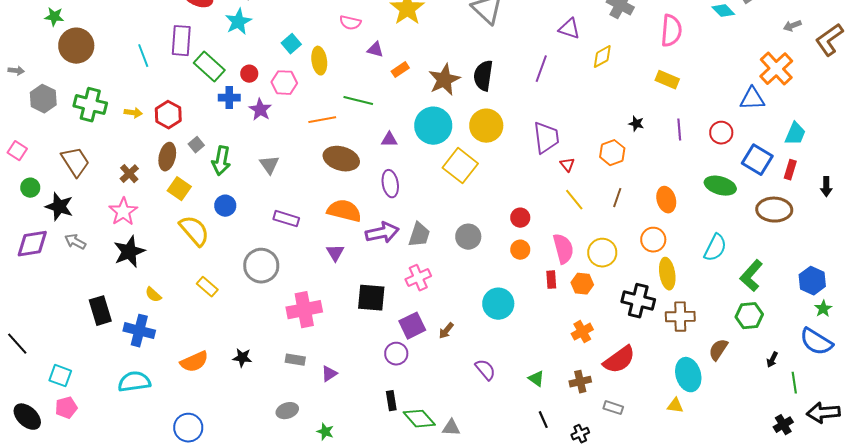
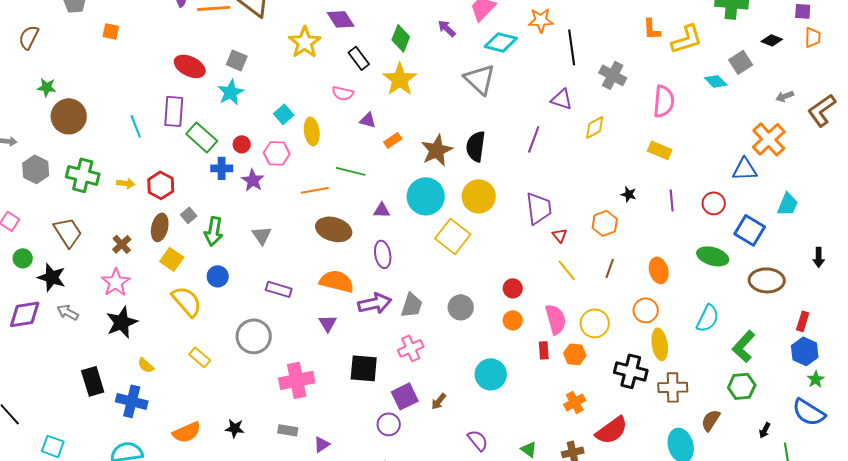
red rectangle: (790, 170) -> (803, 321), moved

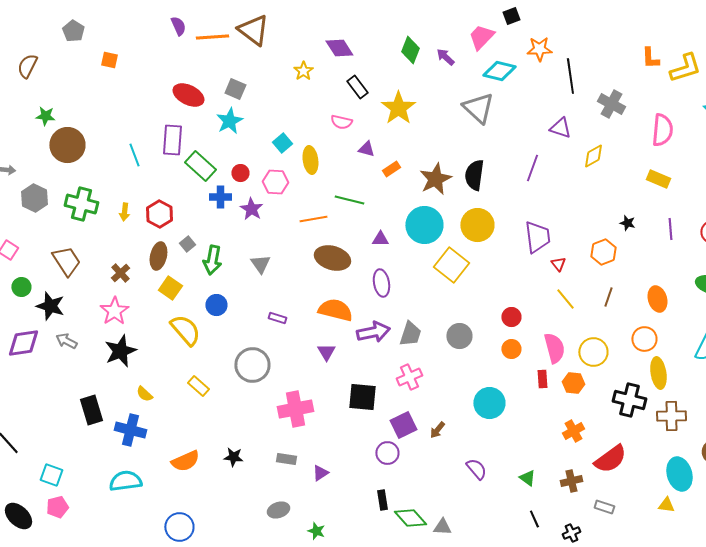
green diamond: (401, 38) -> (410, 50), moved
yellow star: (305, 42) -> (303, 71), size x0.6
yellow arrow: (126, 183) -> (124, 212), turned 90
purple rectangle: (279, 289) -> (277, 318), size x0.7

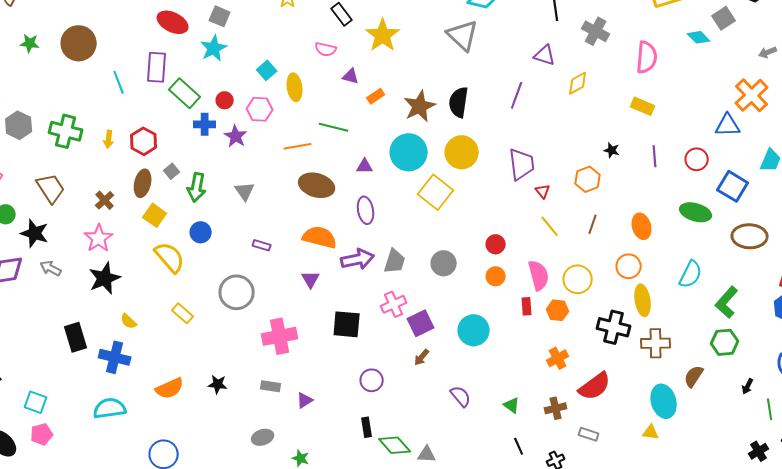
brown circle: (67, 145) -> (79, 43), moved
purple square: (403, 425) -> (421, 323), moved

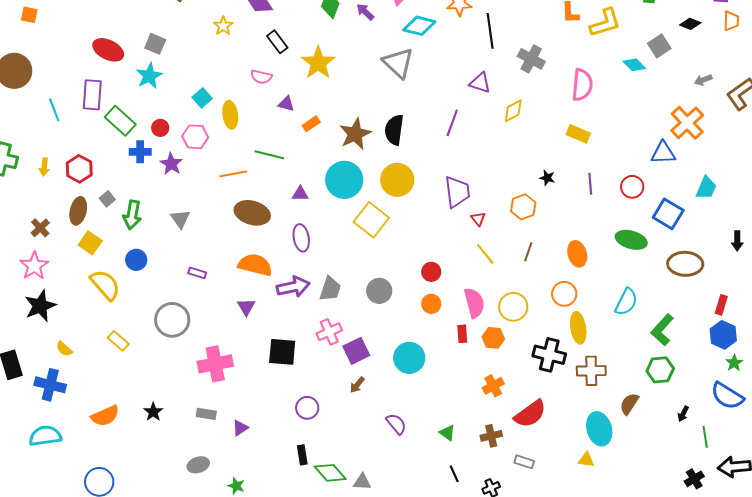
black star: (218, 384) -> (153, 412), turned 30

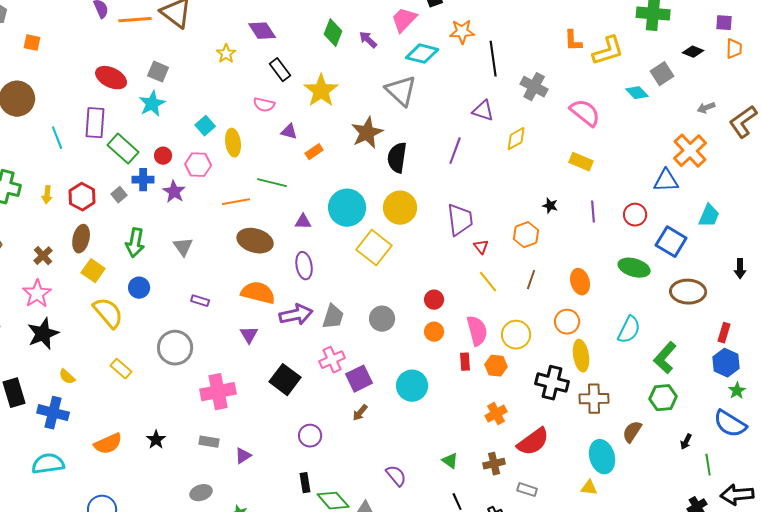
pink semicircle: (582, 85) -> (585, 113), turned -56
brown star: (355, 134) -> (367, 133), moved
gray square: (107, 199) -> (119, 195), moved
black square: (282, 352) -> (285, 380), turned 32
purple semicircle: (396, 424) -> (396, 476), moved

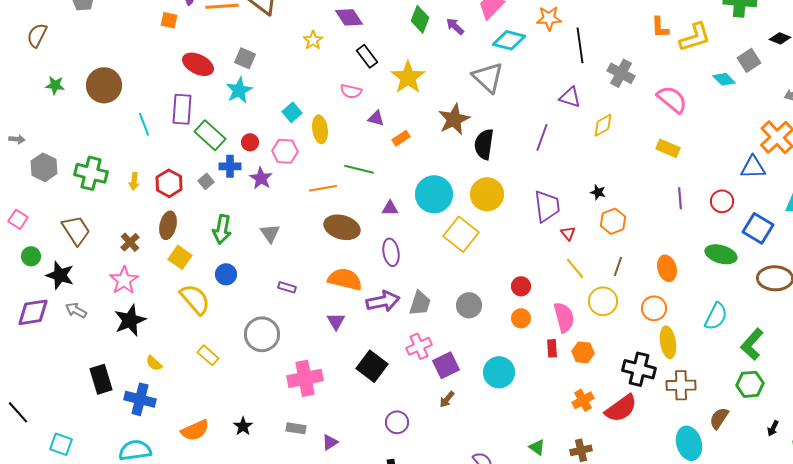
orange square: (32, 43) -> (169, 20), moved
black star: (550, 206) -> (598, 192), moved
yellow circle: (516, 335) -> (603, 301), moved
red semicircle: (533, 442) -> (621, 408), moved

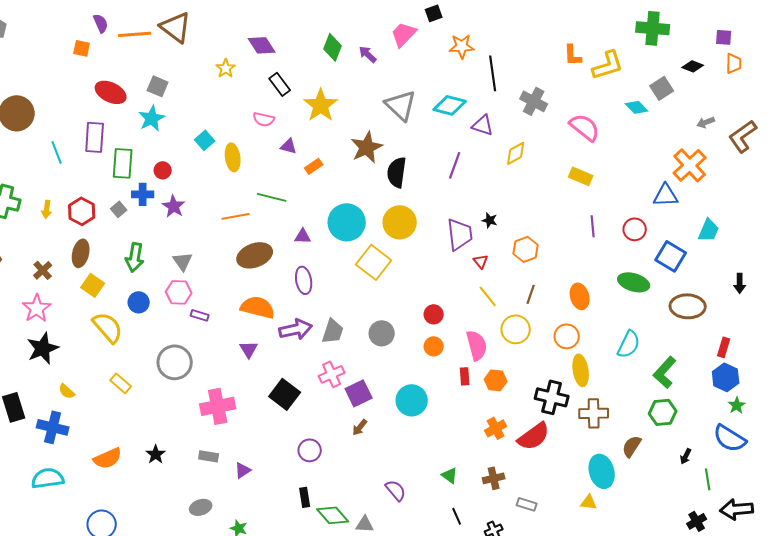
cyan diamond: (509, 40) -> (450, 105), moved
green rectangle: (210, 135) -> (123, 163), turned 52
pink hexagon: (285, 151) -> (179, 292), moved
black star: (598, 192) -> (490, 220), moved
brown ellipse: (342, 227) -> (255, 255), turned -36

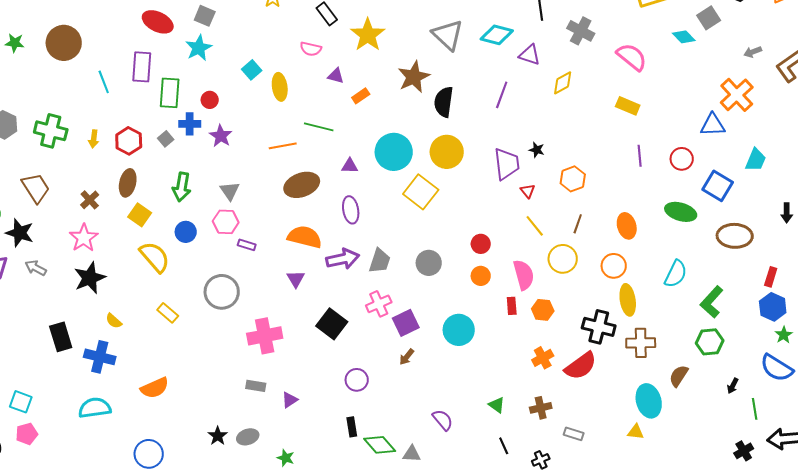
black star: (156, 454) -> (218, 436), moved

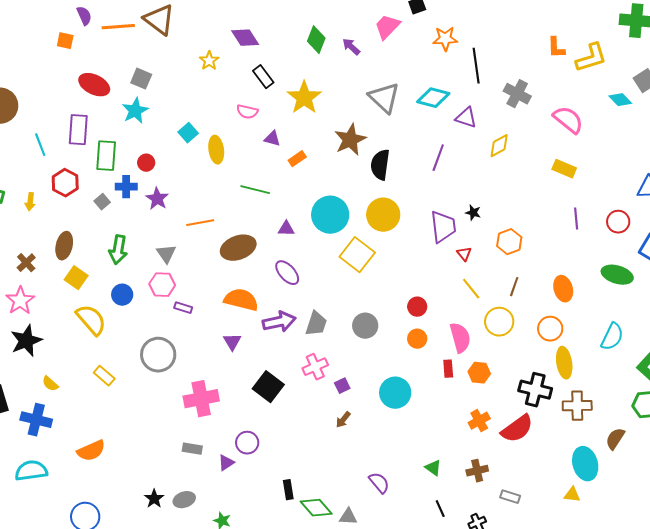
red hexagon: (129, 141) -> (65, 183), moved
orange line: (283, 146) -> (200, 223), moved
purple ellipse: (351, 210) -> (287, 273), turned -32
purple square: (406, 323) -> (342, 386), size x0.6
purple circle: (357, 380) -> (247, 443), moved

